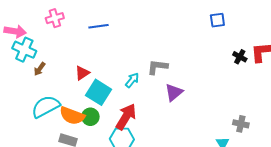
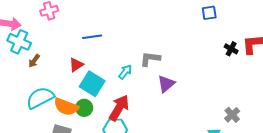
blue line: (99, 26) -> (92, 37), moved
gray cross: (241, 124) -> (232, 115), turned 35

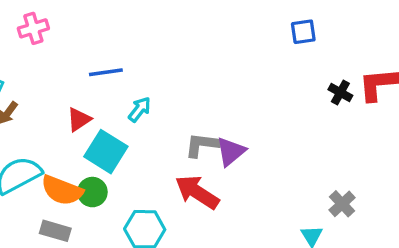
gray L-shape: (150, 59) -> (202, 145), moved
cyan arrow: (125, 72) -> (140, 109), moved
red arrow: (119, 108) -> (197, 192), moved, turned -88

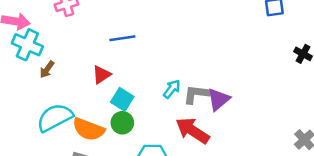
cyan arrow: (140, 109) -> (172, 89), moved
cyan square: (106, 152) -> (122, 99), size x0.7
green circle: (92, 192) -> (122, 123), moved

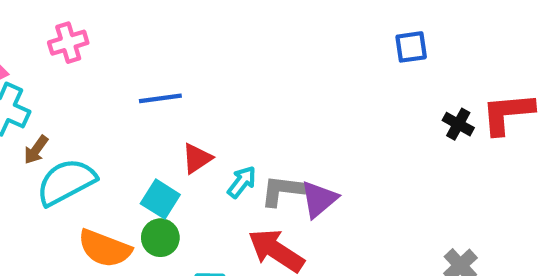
red triangle: (102, 75) -> (197, 158), moved
cyan semicircle: (55, 118) -> (66, 182), moved

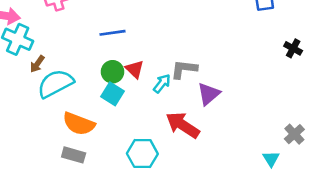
red triangle: (197, 158) -> (135, 69), turned -42
gray L-shape: (283, 191) -> (184, 69), moved
green circle: (160, 238) -> (113, 72), moved

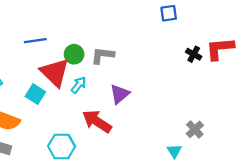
red triangle: (135, 69) -> (55, 72), size x1.8
gray L-shape: (184, 69) -> (103, 55), moved
green circle: (113, 72) -> (74, 54), moved

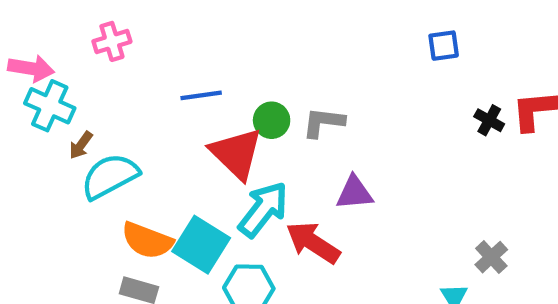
cyan arrow: (79, 85) -> (263, 209), moved, size x1.8
cyan square: (35, 94) -> (201, 245), moved, size x1.5
purple triangle: (120, 94) -> (354, 193), turned 35

